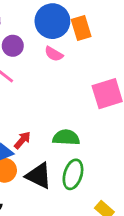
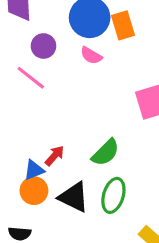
green semicircle: (66, 137) -> (105, 153), turned 132

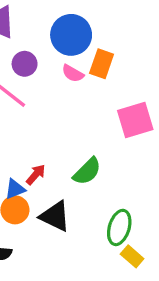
orange rectangle: (123, 25) -> (102, 64), moved, turned 36
green ellipse: (113, 195) -> (119, 227), moved

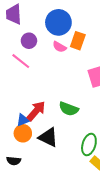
green semicircle: (87, 171) -> (69, 109), turned 66
red arrow: (36, 175) -> (36, 111), size x1.5

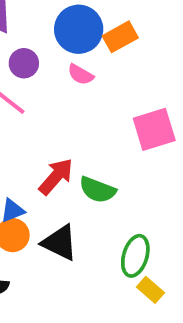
orange rectangle: (78, 41) -> (120, 37), moved, turned 42
red arrow: (36, 111) -> (56, 177), moved

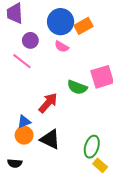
green semicircle: (98, 190) -> (77, 87), moved

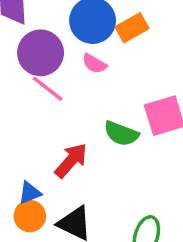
purple circle: (30, 40) -> (41, 53), size x1.6
pink line: (22, 61) -> (48, 89), moved

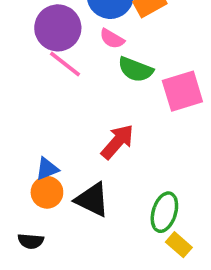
green semicircle: (121, 134) -> (136, 69), moved
red arrow: (71, 160) -> (117, 142), moved

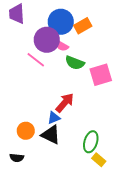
purple circle: (58, 28) -> (47, 40), moved
blue triangle: (47, 169) -> (54, 118), moved

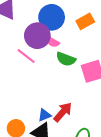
orange rectangle: (83, 26) -> (85, 21), moved
red arrow: (65, 103) -> (63, 112), moved

